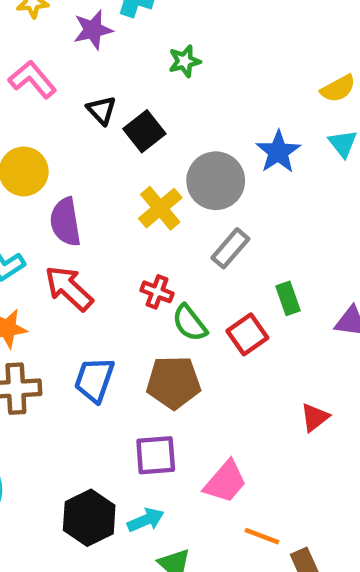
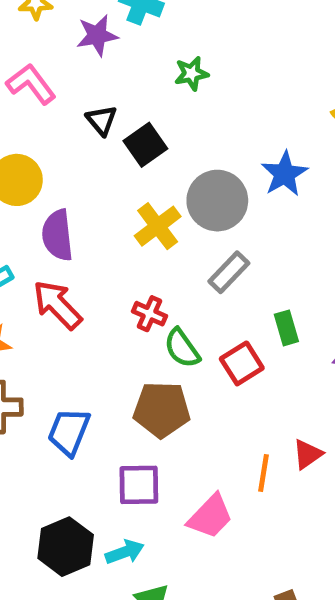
blue trapezoid: (94, 380) -> (69, 432), moved
orange line: (262, 536) -> (264, 473), moved, turned 75

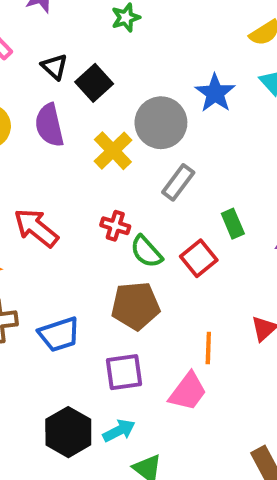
purple semicircle: (57, 235) -> (49, 125), moved
blue trapezoid: (69, 432) -> (59, 334), turned -123
orange line: (264, 473) -> (208, 348), moved

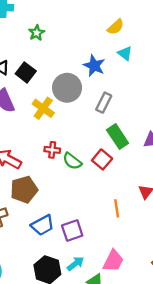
gray rectangle: (178, 182) -> (104, 103), moved
green rectangle: (233, 224) -> (118, 137), size x1.5
brown pentagon: (135, 306) -> (24, 190), moved
blue trapezoid: (59, 334) -> (43, 225), moved
pink trapezoid: (188, 392) -> (113, 261), moved

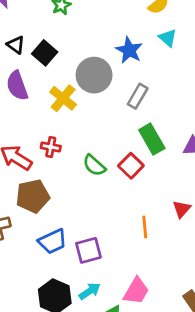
red cross: (52, 150) -> (51, 147), moved

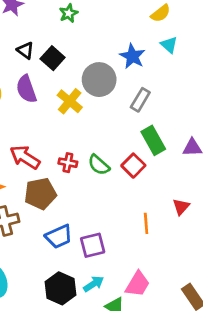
red cross: (51, 147) -> (68, 163), moved

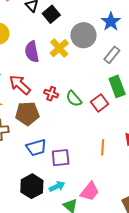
purple semicircle: (26, 89) -> (32, 52), moved

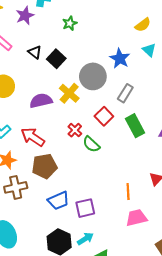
purple semicircle: (32, 52) -> (41, 101), turned 95
red cross: (51, 94) -> (75, 130), moved, turned 32
red square: (100, 103) -> (104, 116), moved
pink trapezoid: (90, 191) -> (136, 218), moved, turned -135

